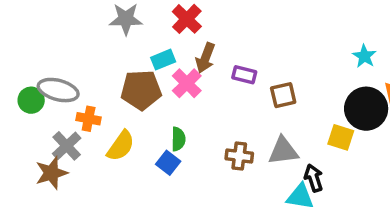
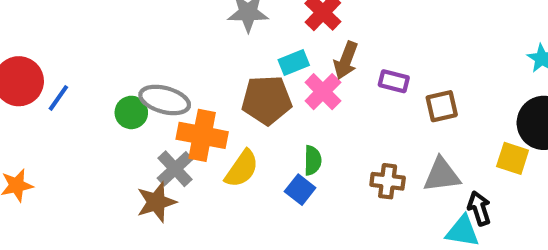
orange cross: (89, 119) -> (202, 135), size x1.6

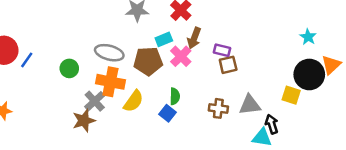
gray ellipse: (165, 100) -> (109, 53), moved
brown square: (442, 106) -> (228, 65), moved

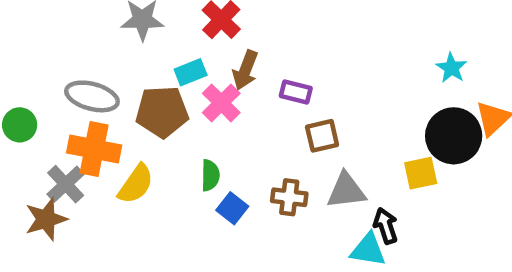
brown square: (228, 65) -> (322, 136), moved
yellow square: (291, 95) -> (421, 173), turned -30
blue square: (167, 113) -> (232, 208), moved

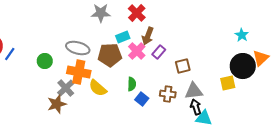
purple rectangle: (296, 92) -> (159, 52), moved, turned -64
yellow semicircle: (136, 184) -> (98, 88), turned 96
black arrow: (386, 226) -> (196, 107), moved

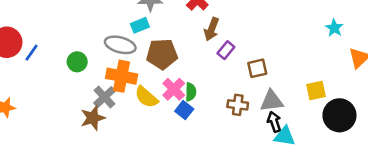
cyan rectangle: (123, 37) -> (140, 25), moved
pink cross: (137, 51) -> (174, 89), moved
black circle: (243, 66) -> (339, 115), moved
blue square: (142, 99) -> (184, 110), moved

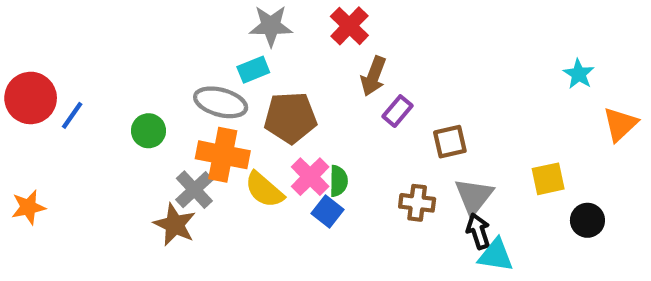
gray triangle: (272, 101) -> (474, 196), turned -45
black circle: (339, 115) -> (587, 220), size x0.6
brown star: (93, 118) -> (175, 225), turned -30

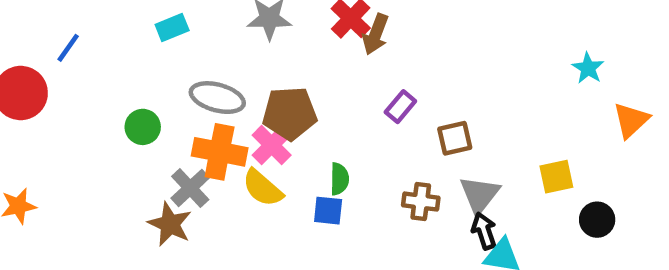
cyan rectangle: (253, 70) -> (172, 27), moved
brown arrow: (373, 76) -> (376, 34), moved
blue line: (72, 115) -> (68, 48), moved
pink cross: (310, 177) -> (272, 145), moved
blue square: (328, 212) -> (328, 211), turned -32

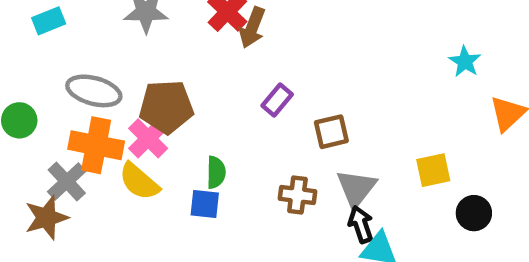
brown star: (170, 224) -> (46, 218), turned 30

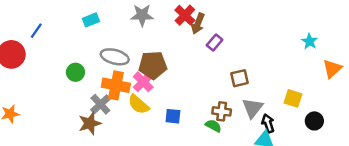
purple rectangle: (277, 100) -> (215, 43), moved
yellow square: (433, 170) -> (293, 98), turned 30
green semicircle: (216, 172) -> (213, 126), moved, turned -63
black arrow: (361, 224) -> (268, 123), moved

